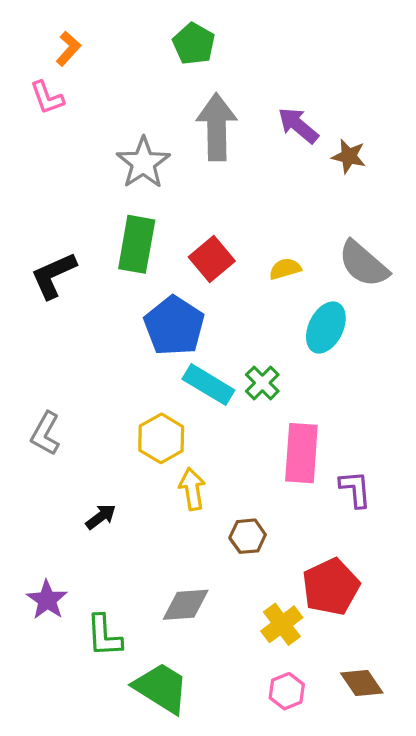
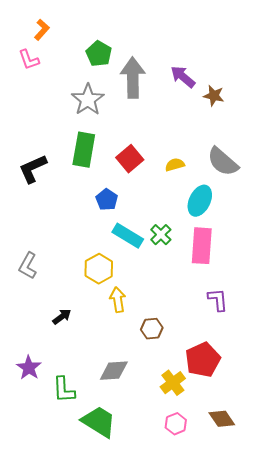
green pentagon: (194, 44) -> (99, 54), moved
blue pentagon: (174, 326) -> (107, 200), size x0.6
pink rectangle: (301, 453) -> (202, 246), moved

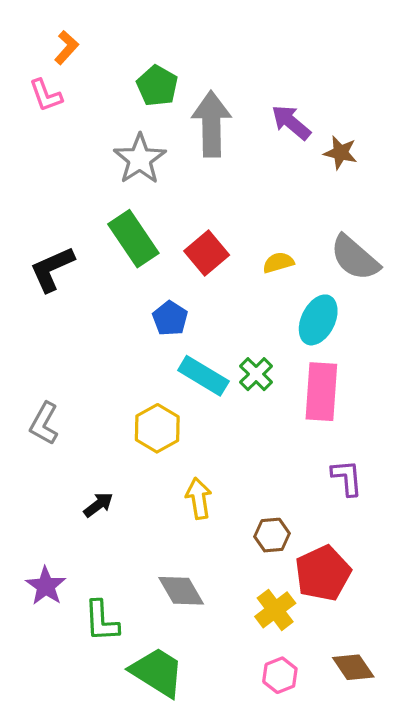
green rectangle: (84, 150) -> (133, 239), turned -44
yellow arrow: (118, 300) -> (199, 498), moved
brown hexagon: (152, 329) -> (272, 535), moved
gray diamond: (114, 371) -> (181, 591), turned 64

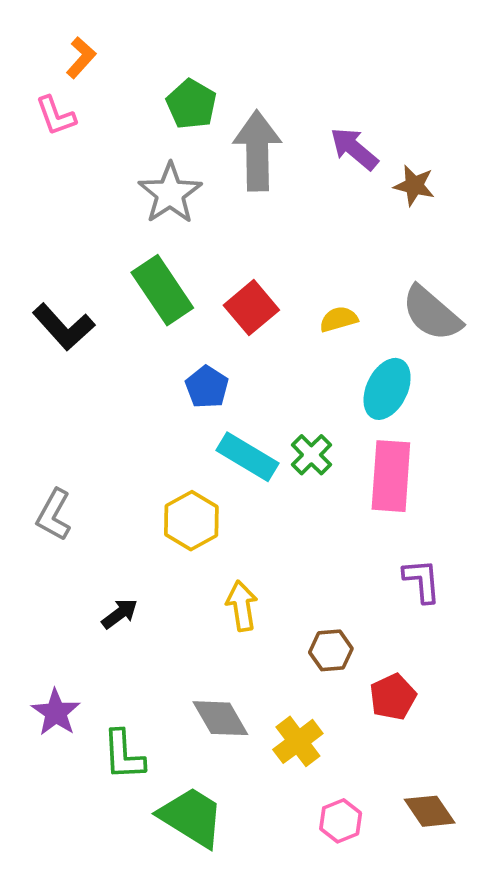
black L-shape: (52, 269) -> (64, 327), turned -108
red pentagon: (323, 573) -> (393, 697), size x0.7
yellow cross: (275, 610) -> (298, 741), moved

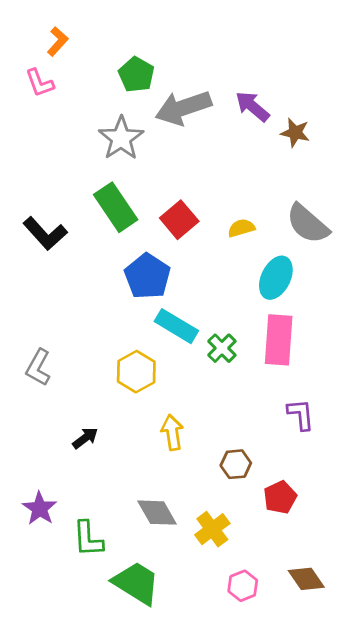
gray arrow: (257, 151) -> (183, 108), turned -108
blue pentagon: (207, 387) -> (147, 276), size x1.5
green cross: (311, 455) -> (222, 348), moved

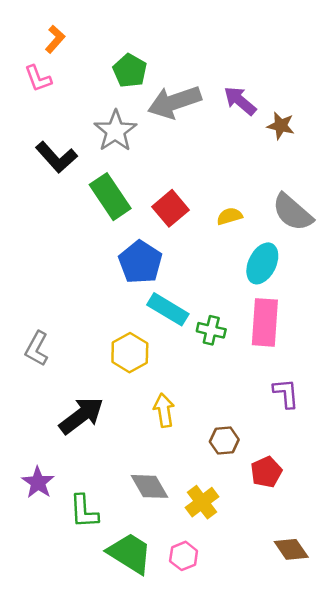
black L-shape: (45, 233) -> (56, 157), moved
green cross: (222, 348) -> (211, 330), turned -32
black arrow: (85, 438) -> (81, 416), size x1.8
pink hexagon: (243, 586) -> (184, 556), moved

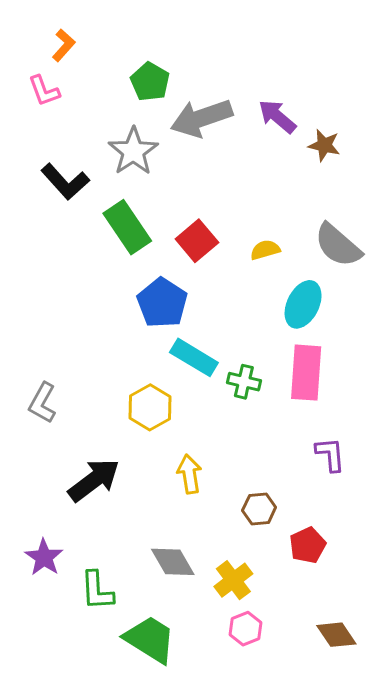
pink hexagon: (184, 556) -> (245, 629), moved

